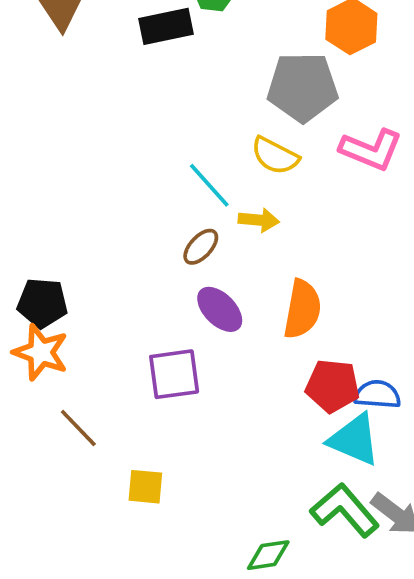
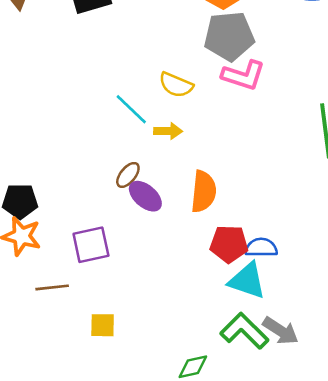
gray pentagon: (303, 87) -> (229, 36), moved
brown ellipse: (201, 247) -> (128, 175), moved
purple square: (174, 374) -> (91, 245), moved
brown line: (78, 428) -> (52, 287), turned -48

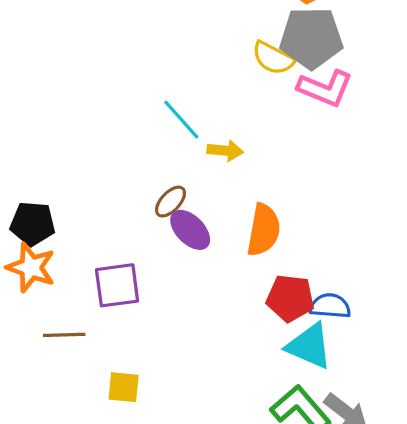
yellow semicircle: (176, 85) -> (273, 58), moved

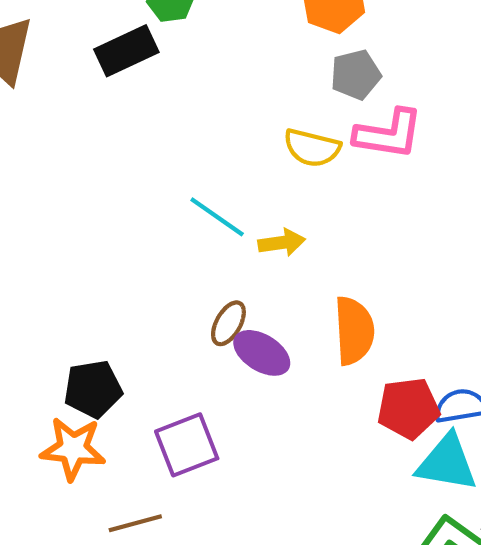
gray pentagon: (311, 38) -> (356, 75), size x0.6
yellow semicircle: (273, 58) -> (312, 148), moved
black pentagon: (33, 224) -> (93, 389), moved

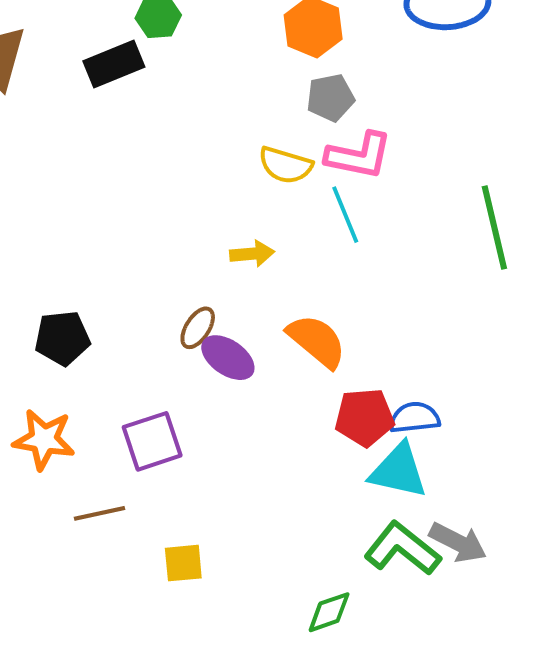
cyan line: (217, 217) -> (345, 215), moved, turned 30
orange semicircle: (354, 331) -> (317, 341), turned -50
black pentagon: (93, 389) -> (62, 338), moved

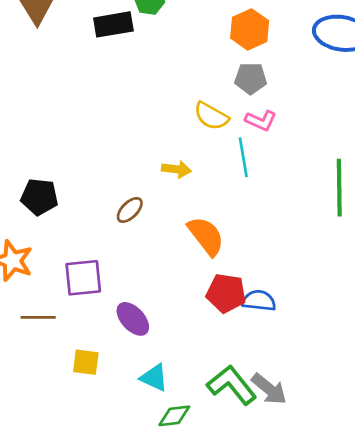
pink L-shape: (359, 156) -> (261, 121), size x0.7
purple ellipse: (228, 358) -> (133, 319), moved
cyan triangle: (399, 471) -> (154, 378), moved, size x0.7

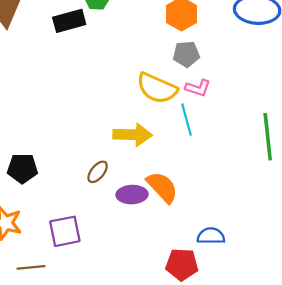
yellow semicircle: (211, 116) -> (157, 88), size x1.4
yellow arrow: (176, 169) -> (133, 135), size x1.6
red pentagon: (226, 293) -> (182, 265), moved
purple ellipse: (133, 319) -> (132, 195), moved, turned -44

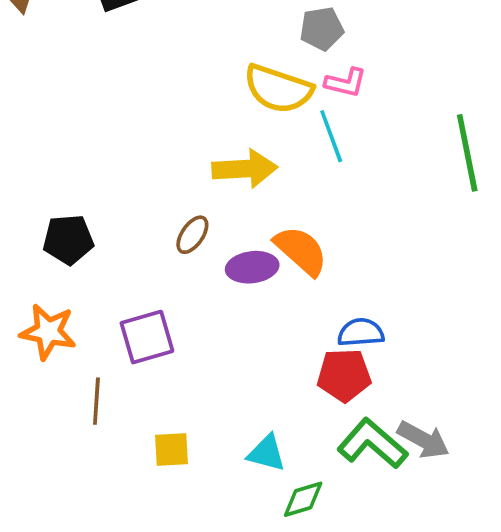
blue semicircle: (211, 236) -> (361, 332), moved
brown line: (31, 267) -> (96, 401), turned -76

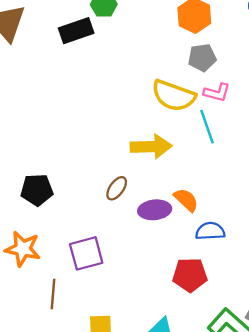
orange semicircle: (301, 251) -> (186, 200), size x0.7
blue semicircle: (361, 332) -> (210, 231), moved
red pentagon: (344, 375) -> (190, 275), moved

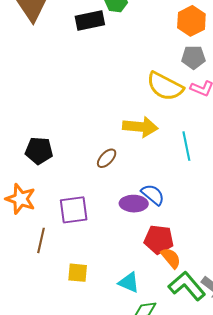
cyan line: (207, 127) -> (186, 146), moved
orange semicircle: (186, 200) -> (171, 258), moved
purple ellipse: (155, 210) -> (134, 204), moved
blue semicircle: (210, 231) -> (153, 195), moved, turned 35

